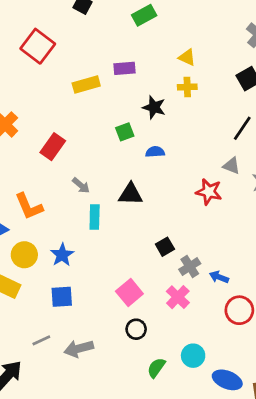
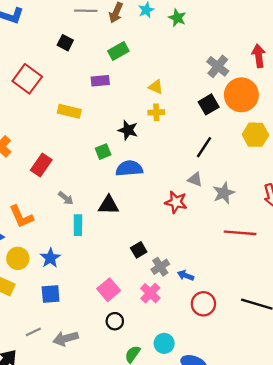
purple rectangle: (125, 68) -> (100, 81), moved
yellow rectangle: (86, 84) -> (69, 111), turned 30
blue semicircle: (155, 152) -> (129, 168), size x1.6

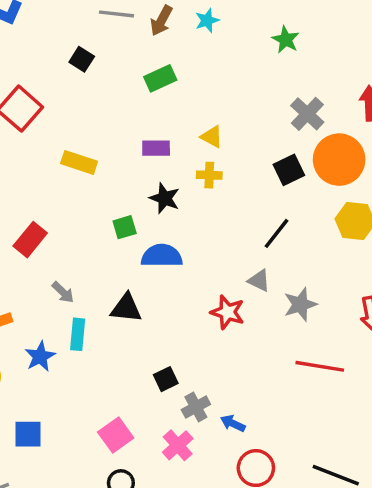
green star: (177, 18) -> (286, 40), moved
purple rectangle: (100, 81) -> (156, 148), moved
blue star: (50, 258) -> (40, 356), moved

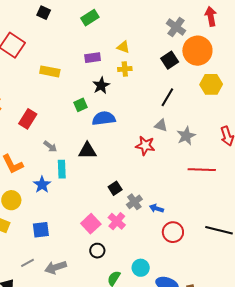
black star: (165, 198) -> (101, 85), turned 30
pink cross: (178, 445) -> (117, 221), moved

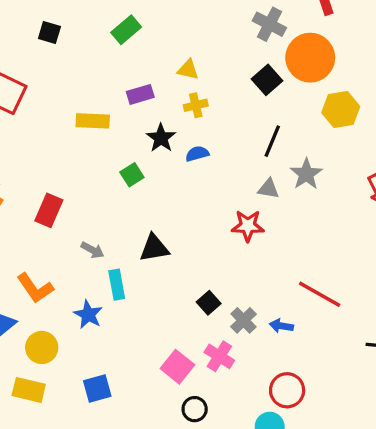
yellow rectangle: (50, 71) -> (93, 121), moved
blue semicircle: (104, 118) -> (197, 154), moved, size x0.6
gray star: (186, 136) -> (306, 174), moved
red line: (202, 170) -> (320, 294), moved, turned 36
red circle: (173, 232) -> (287, 390), moved

